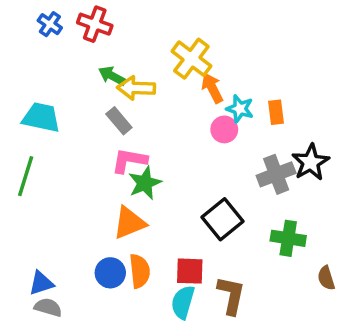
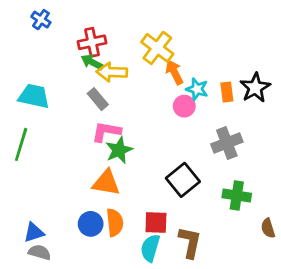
red cross: (95, 24) -> (92, 42), moved, turned -32
black star: (311, 162) -> (255, 88), moved
orange triangle: (129, 223) -> (106, 183), turned 32

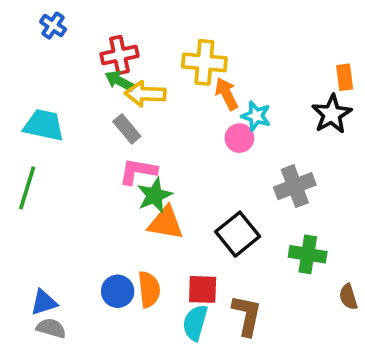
yellow cross: (157, 48) -> (204, 62), turned -32
orange rectangle: (227, 92) -> (345, 77), moved
orange triangle: (106, 183) -> (166, 223), moved

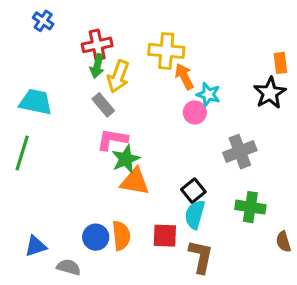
green arrow: (119, 81) -> (97, 66), turned -105
yellow arrow: (145, 94) -> (118, 76), turned -72
black square: (238, 234) -> (193, 191), size x0.7
cyan semicircle: (195, 323) -> (195, 215), moved
gray semicircle: (51, 328) -> (69, 267), moved

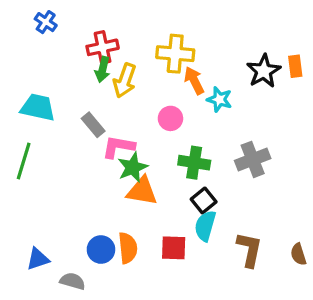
black star: (270, 93) -> (264, 71), moved
gray rectangle: (103, 105) -> (93, 125), moved
pink circle: (195, 112) -> (170, 118), moved
green cross: (250, 207) -> (194, 163), moved
brown L-shape: (201, 257) -> (249, 250), moved

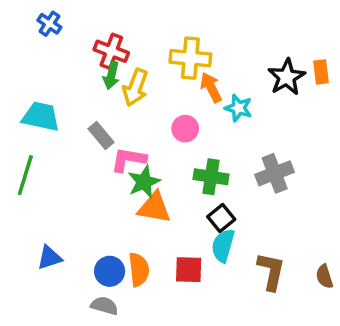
red cross: (103, 47) -> (111, 51), turned 32
blue triangle: (38, 259) -> (49, 258), moved
gray semicircle: (73, 281) -> (104, 306), moved

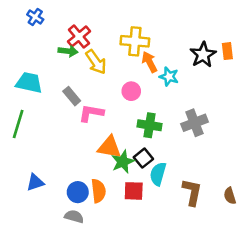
red cross: (111, 51) -> (79, 36), turned 30
green arrow: (111, 75) -> (68, 51), moved, turned -96
yellow arrow: (135, 87) -> (96, 62), turned -55
green star: (144, 182) -> (123, 162), moved
black square: (221, 218) -> (143, 158), moved

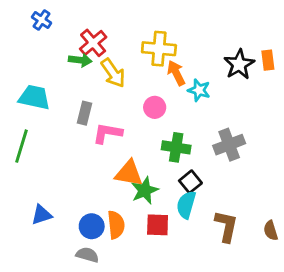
gray rectangle: (72, 96) -> (84, 113), turned 54
black square: (143, 158) -> (190, 182), moved

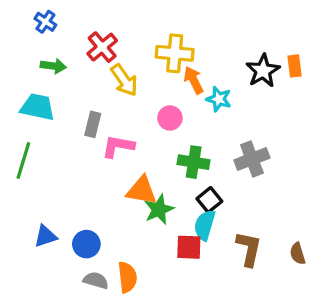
green arrow: (80, 60) -> (53, 66), moved
orange semicircle: (116, 225) -> (127, 277), moved
red square: (158, 225) -> (189, 247), moved
blue circle: (92, 226) -> (86, 244), moved

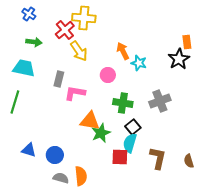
yellow cross: (175, 53) -> (84, 18), moved
black star: (263, 71) -> (179, 59), moved
blue triangle: (45, 236) -> (29, 150), turned 35

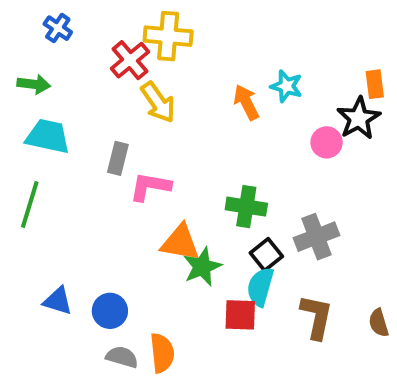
green arrow: (34, 42) -> (34, 84), moved
cyan star: (139, 63) -> (286, 86), moved
pink circle: (108, 75) -> (327, 142), moved
gray cross: (160, 101) -> (317, 237), moved

